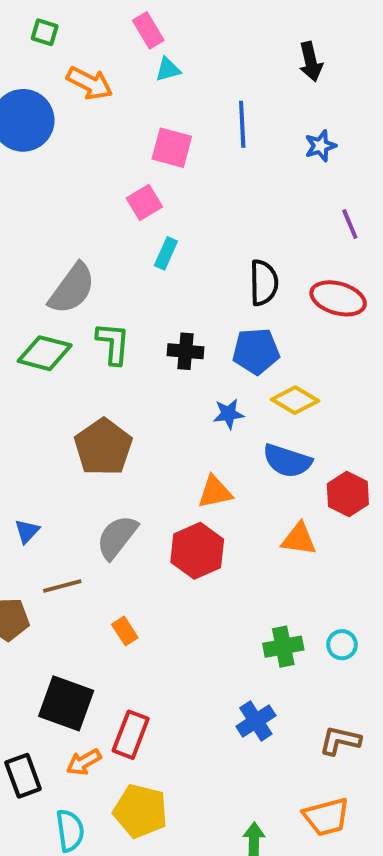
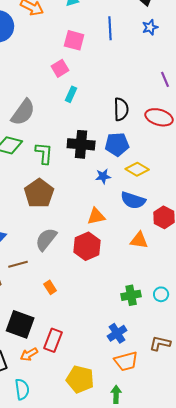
blue star: (320, 146) -> (150, 27), moved
green L-shape: (113, 343) -> (44, 153), moved
black cross: (185, 351) -> (81, 144), size x1.5
yellow pentagon: (140, 811) -> (80, 379), moved
orange trapezoid: (326, 817) -> (126, 361), moved

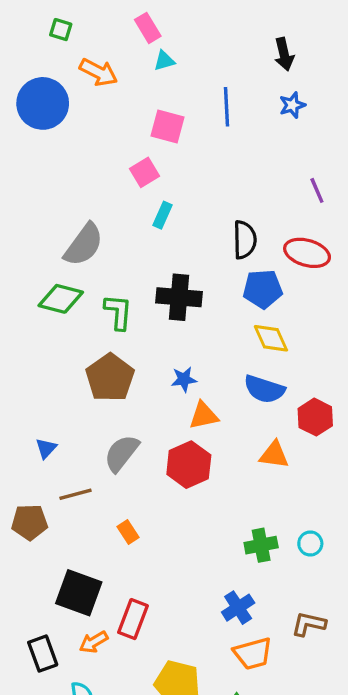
blue pentagon: (117, 144) -> (263, 289), moved
yellow diamond: (137, 169) -> (271, 338), turned 35
blue star: (103, 176) -> (184, 379), moved

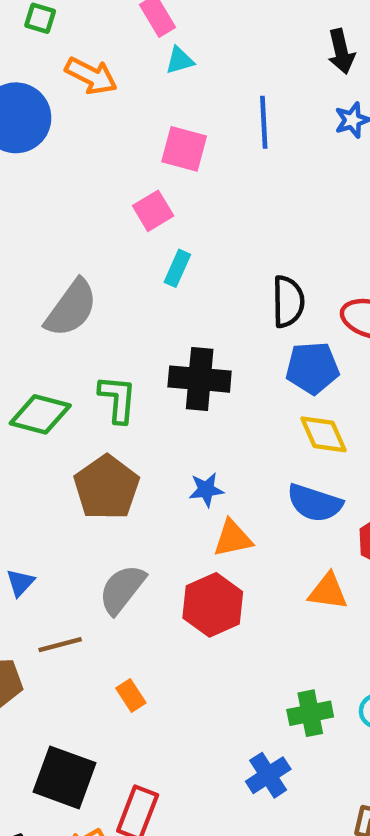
green diamond: (61, 299) -> (40, 414), moved
blue cross: (238, 608) -> (268, 775), moved

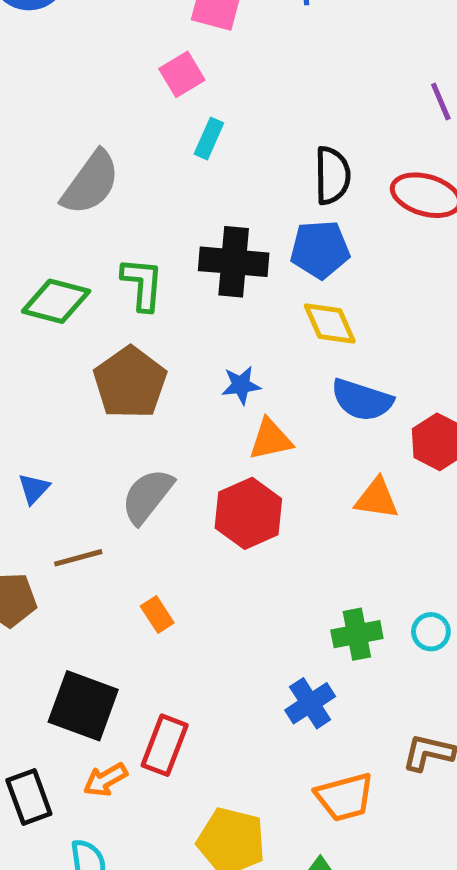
blue pentagon: (312, 368) -> (320, 249), moved
yellow diamond: (323, 434) -> (330, 323), moved

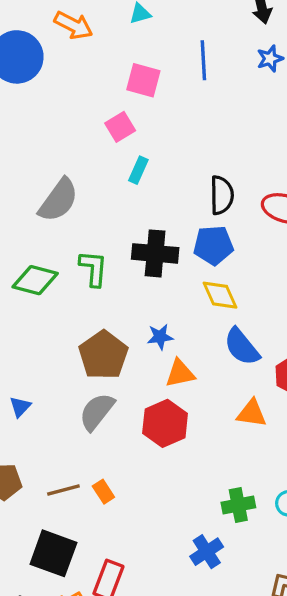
brown pentagon: (130, 383) -> (103, 355), moved
blue semicircle: (362, 400) -> (242, 347), turned 33
brown line: (78, 558) -> (63, 490), moved

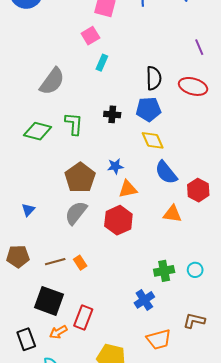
black cross: (155, 253) -> (112, 114), size x0.6

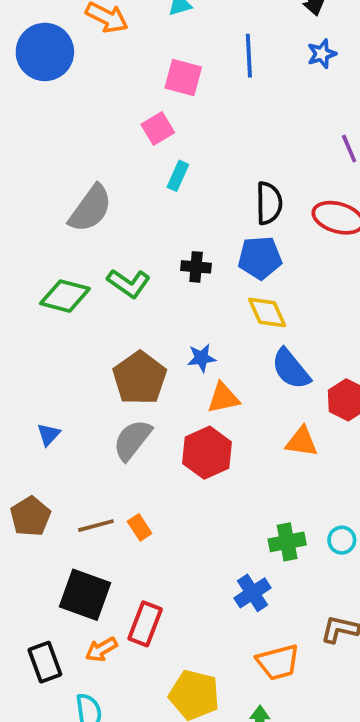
green L-shape: (74, 124) -> (129, 283), turned 120
brown pentagon: (18, 256) -> (30, 516), turned -30

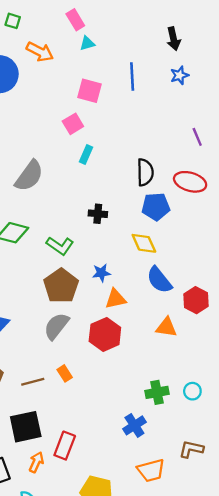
blue pentagon: (260, 258) -> (156, 207), moved
green L-shape: (129, 283) -> (60, 246), moved
orange rectangle: (140, 527) -> (65, 373), moved
black square: (85, 595) -> (26, 427), turned -32
orange arrow: (101, 649) -> (36, 462), turned 144

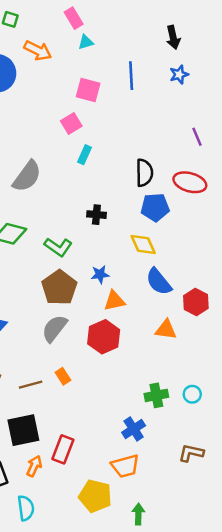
orange trapezoid: (151, 470) -> (125, 466), moved

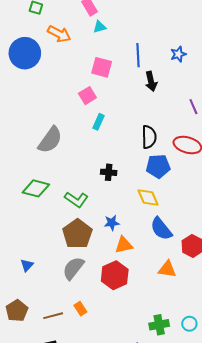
black arrow: (173, 37) -> (151, 81), moved

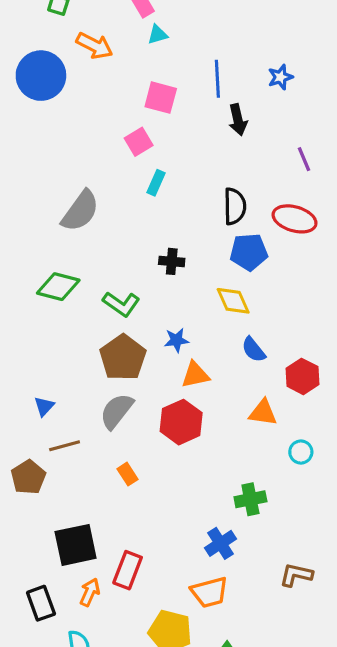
blue semicircle: (161, 229) -> (254, 350), size x0.7
brown line: (53, 316) -> (65, 446), moved
cyan circle: (189, 324) -> (301, 452), moved

